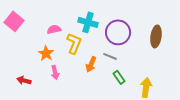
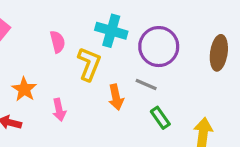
pink semicircle: (54, 29) -> (57, 42), turned 88
orange star: (46, 53) -> (24, 89), moved
orange arrow: (91, 64) -> (116, 97), turned -35

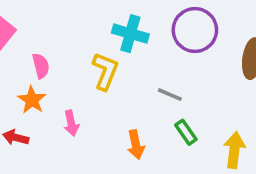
pink semicircle: (57, 42) -> (41, 66), moved
purple circle: (159, 47) -> (195, 30), moved
orange arrow: (116, 97) -> (136, 145), moved

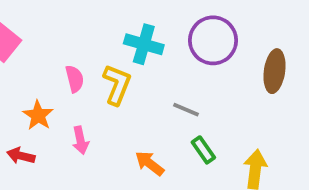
pink semicircle: (41, 66) -> (75, 79), moved
orange arrow: (136, 145) -> (150, 163), turned 140

